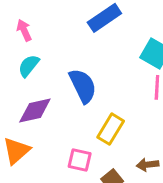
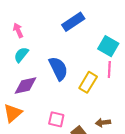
yellow rectangle: (111, 129) -> (88, 82), moved

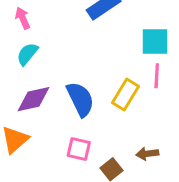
cyan square: (108, 46) -> (155, 41), turned -30
blue semicircle: (58, 68) -> (80, 99), moved

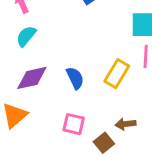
blue semicircle: (80, 99) -> (75, 78), size x0.7
brown arrow: (147, 154) -> (125, 124), moved

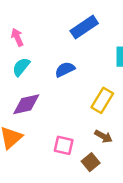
blue semicircle: (75, 78) -> (65, 69), moved, turned -90
brown arrow: (125, 124) -> (103, 136), moved, turned -144

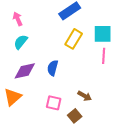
blue semicircle: (65, 69) -> (53, 68), moved, turned -49
yellow rectangle: (102, 100) -> (74, 39), moved

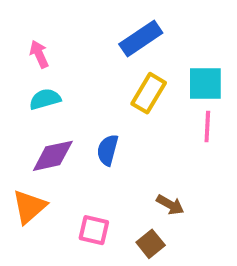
cyan semicircle: (21, 42) -> (45, 99), turned 35
pink square: (54, 103) -> (94, 230), moved

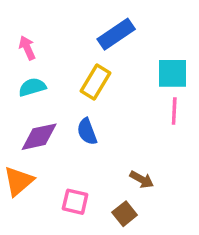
yellow rectangle: (149, 93) -> (96, 82), moved
blue semicircle: (108, 150) -> (87, 132), turned -36

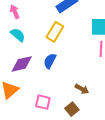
cyan semicircle: (32, 87) -> (18, 35), turned 56
blue semicircle: (87, 132) -> (50, 61), turned 49

